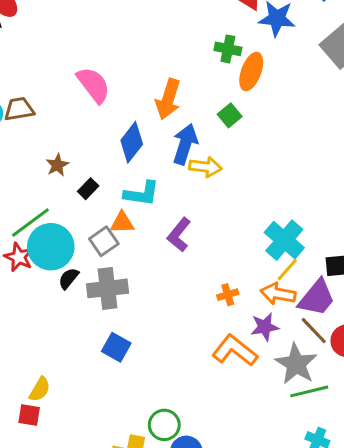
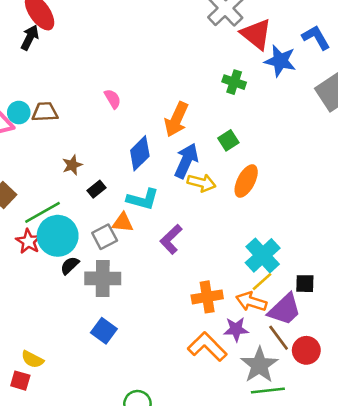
orange ellipse: (251, 71) -> (246, 181), moved
pink semicircle: (93, 85) -> (113, 99), size x0.6
orange cross: (228, 295) -> (207, 297), size x1.6
yellow semicircle: (40, 389) -> (32, 359), turned 80

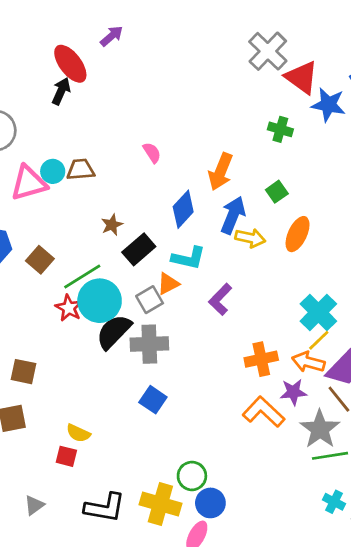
black rectangle: (96, 189) -> (139, 249), size x1.6
orange triangle: (123, 222) -> (168, 284), turned -30
black semicircle: (70, 265) -> (114, 332), size x1.8

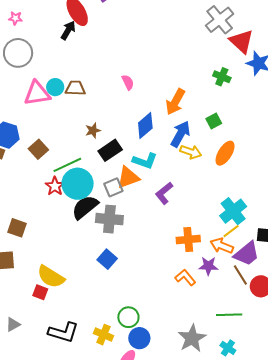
orange triangle: (168, 284) -> (128, 177), size x1.4
orange L-shape: (264, 412) -> (185, 278), size x0.7
gray star: (320, 429) -> (192, 338), moved
yellow semicircle: (78, 433) -> (51, 277), size x1.6
yellow cross: (160, 504) -> (103, 335), size x0.7

